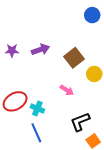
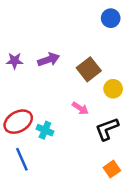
black L-shape: (80, 122) -> (107, 129), moved
blue line: (36, 133) -> (22, 159), moved

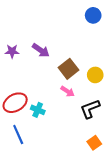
purple arrow: (49, 60) -> (41, 50), turned 54
brown square: (89, 69) -> (69, 69), moved

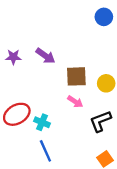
brown square: (69, 69) -> (76, 76), turned 36
blue line: (18, 135) -> (45, 151), moved

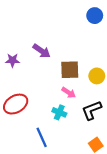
purple star: (13, 57) -> (12, 60), moved
cyan cross: (42, 122) -> (59, 112), moved

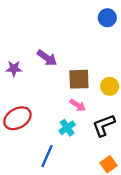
cyan cross: (59, 112) -> (67, 128), turned 32
blue line: (42, 137) -> (47, 156), turned 48

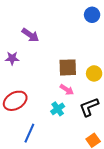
purple arrow: (47, 58) -> (30, 35), moved
blue line: (47, 156) -> (29, 133), moved

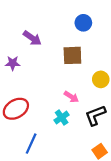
blue circle: (92, 15) -> (83, 23), moved
brown square: (68, 67) -> (72, 55), moved

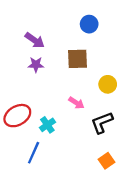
purple star: (13, 63) -> (36, 65), moved
cyan cross: (62, 117) -> (47, 125), moved

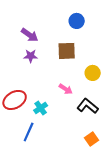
black L-shape: (102, 123) -> (88, 106), turned 60

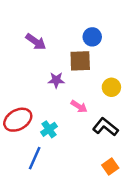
blue circle: (77, 21) -> (92, 37), moved
purple star: (31, 56) -> (56, 80), moved

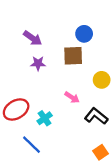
purple star: (56, 80) -> (38, 63), moved
blue line: (35, 158) -> (31, 145), turned -70

